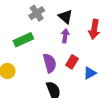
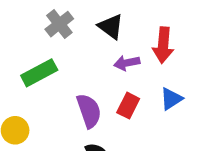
purple arrow: (65, 36) -> (127, 63), moved, turned -104
blue triangle: (90, 73) -> (171, 99), moved

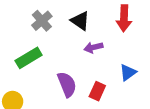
red arrow: (163, 45) -> (124, 18), moved
red rectangle: (128, 106) -> (97, 91), moved

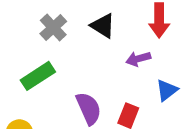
purple arrow: (93, 47) -> (138, 59), moved

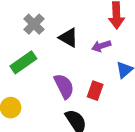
black triangle: (103, 26) -> (68, 38), moved

